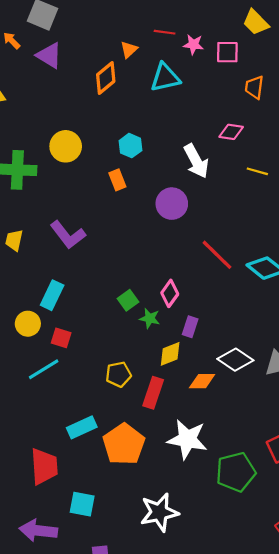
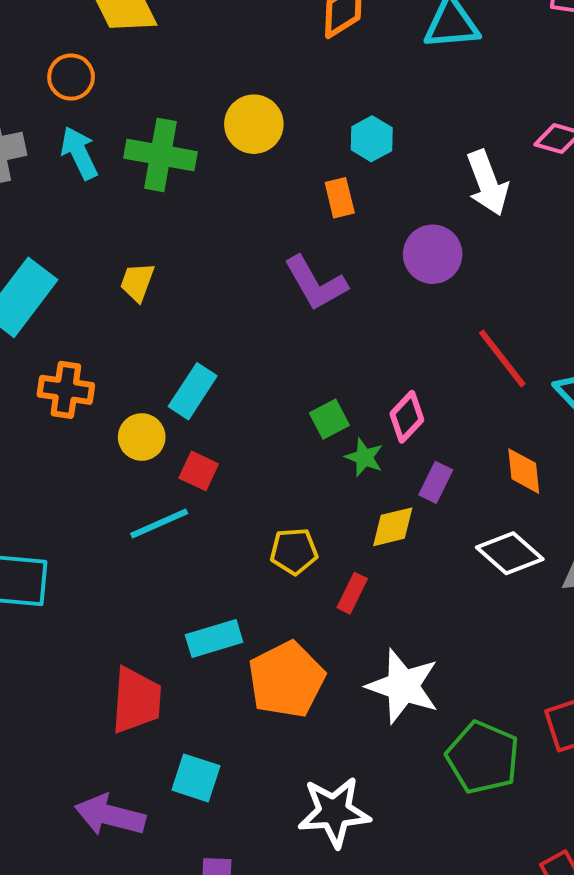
purple L-shape: (68, 235) -> (316, 283), moved
orange diamond: (202, 381) -> (524, 471), moved, turned 76
red rectangle: (153, 393) -> (352, 593), size x0.7
green pentagon: (236, 472) -> (483, 757), turned 30

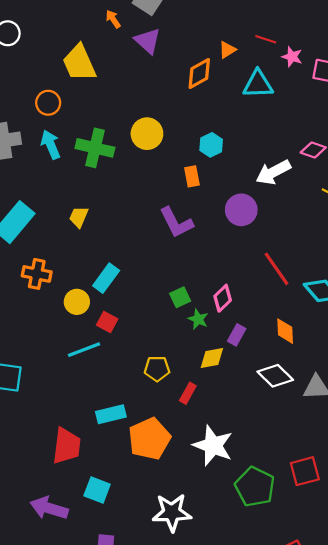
white arrow: (487, 183) -> (273, 172), turned 80

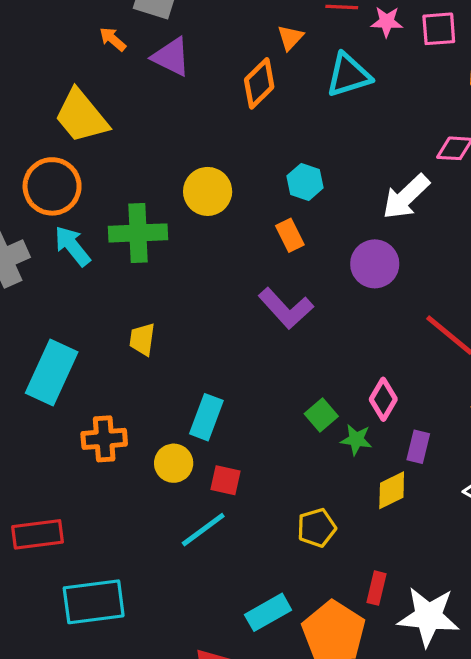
orange circle: (48, 103) -> (52, 186), size x1.5
red rectangle: (188, 393) -> (376, 588), moved

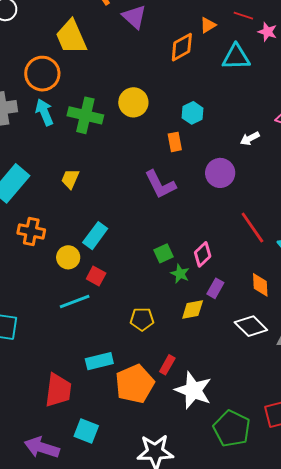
white arrow: (406, 197) -> (250, 138), size x0.6

